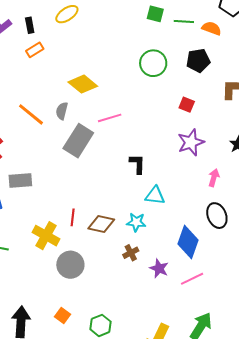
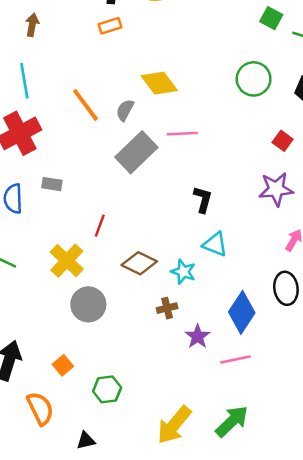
gray rectangle: (20, 180) -> (52, 184), size x0.7
red line: (73, 217) -> (100, 226), moved

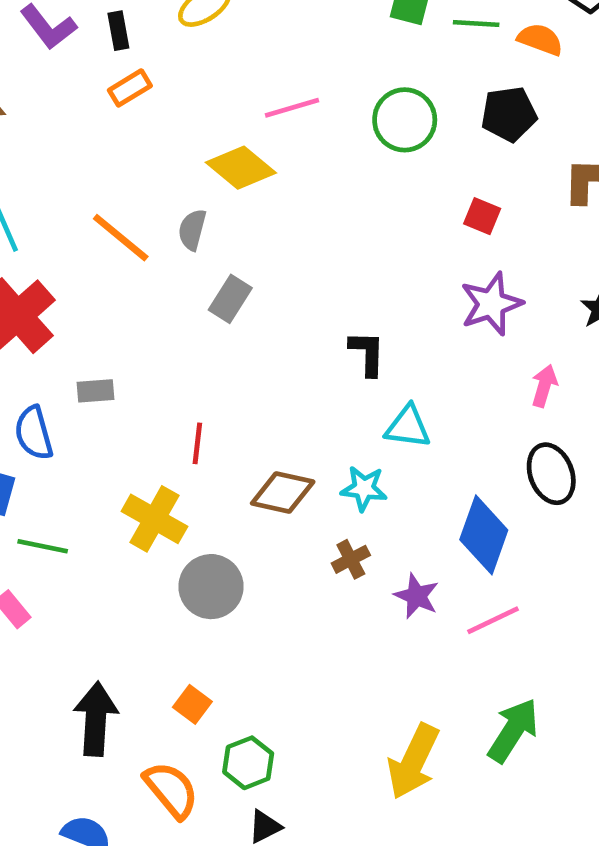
pink line: (182, 134) -> (292, 108), moved
gray rectangle: (136, 152) -> (230, 299), size x0.6
green hexagon: (107, 389) -> (248, 763), moved

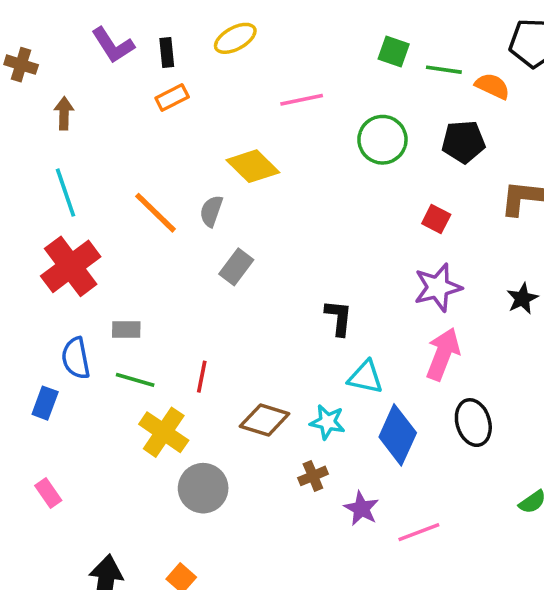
pink line: (292, 108) -> (302, 100), moved
pink arrow: (544, 386) -> (443, 354), moved, size x1.6
blue diamond: (484, 535) -> (398, 435), moved
green line: (43, 546) -> (135, 380), moved

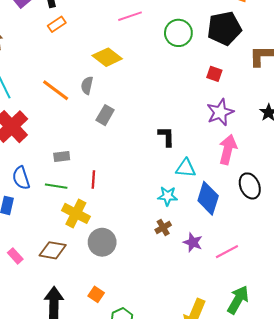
black pentagon: (463, 142) -> (224, 28), size x1.4
gray rectangle: (126, 330) -> (62, 156), moved
brown diamond: (265, 420) -> (53, 250), moved

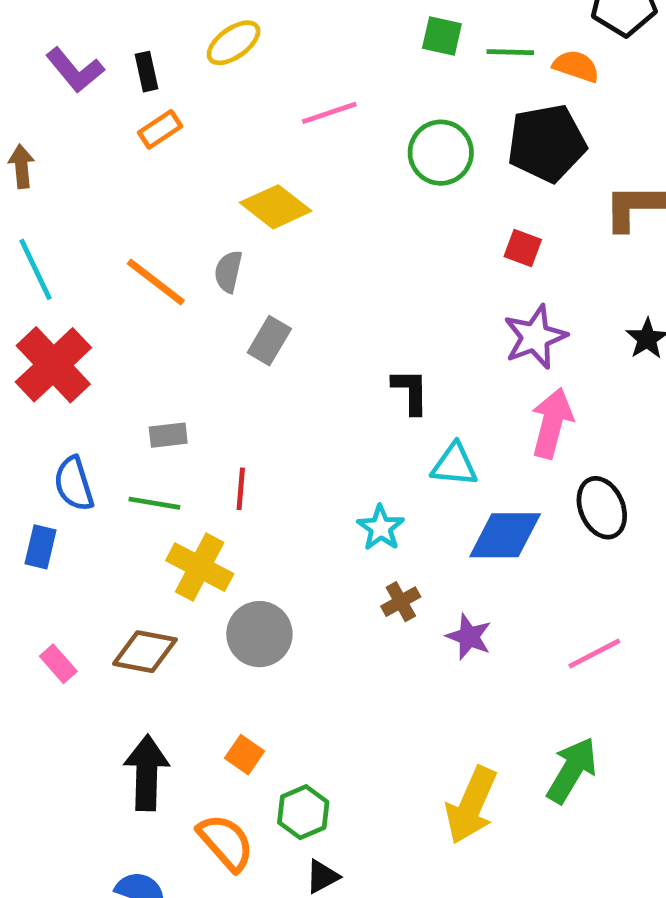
cyan star: (168, 196) -> (381, 528), moved, turned 30
blue diamond: (208, 198) -> (505, 535), turned 72
pink line: (227, 252) -> (594, 654), moved

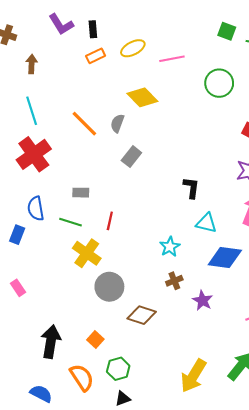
yellow ellipse: (234, 43) -> (133, 48), moved
brown diamond: (145, 652) -> (142, 315), moved

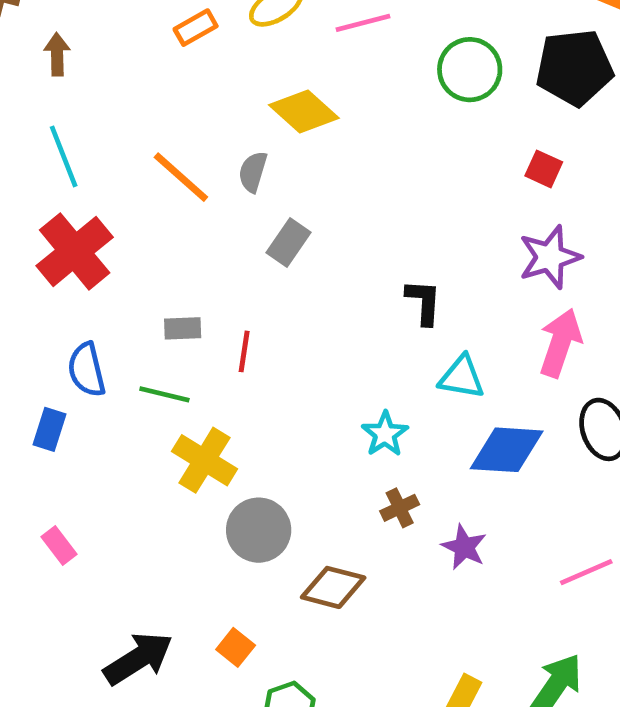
red line: (110, 221) -> (244, 351), moved
black arrow: (51, 342) -> (138, 658), turned 52

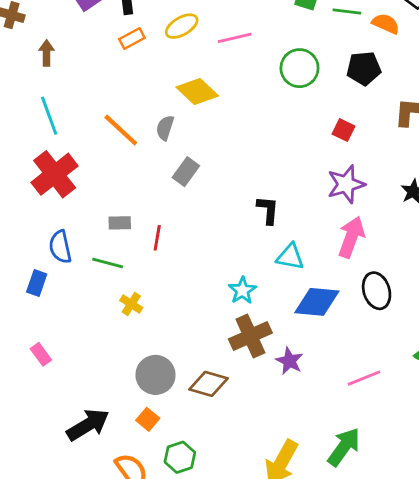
black pentagon: (574, 68) -> (364, 68), size x0.7
yellow cross: (204, 460) -> (131, 304), size x0.6
brown cross: (400, 508) -> (250, 336), size x1.8
gray circle: (259, 530) -> (156, 375), moved

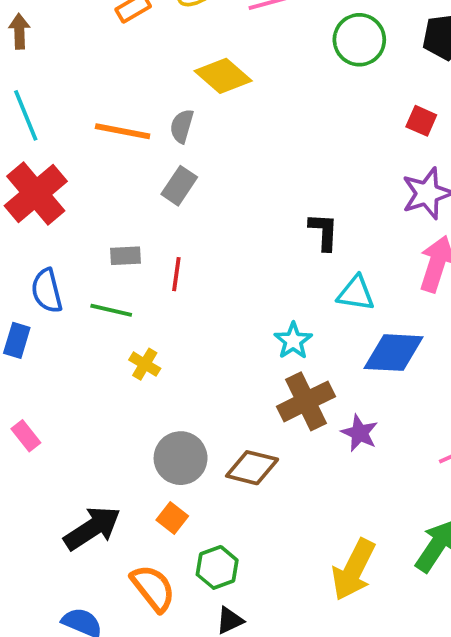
orange line: (121, 130) -> (123, 131), turned -30
gray rectangle: (186, 172) -> (179, 186), moved

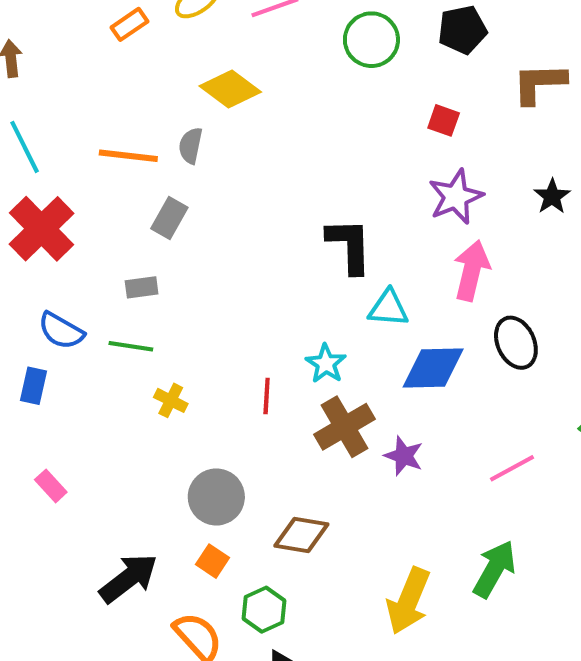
gray rectangle: (179, 186) -> (169, 218), moved
black L-shape: (324, 232) -> (349, 246), size x1.4
red line: (176, 274) -> (267, 396), moved
blue semicircle: (47, 291) -> (61, 331), turned -42
brown diamond: (252, 468) -> (301, 535), moved

